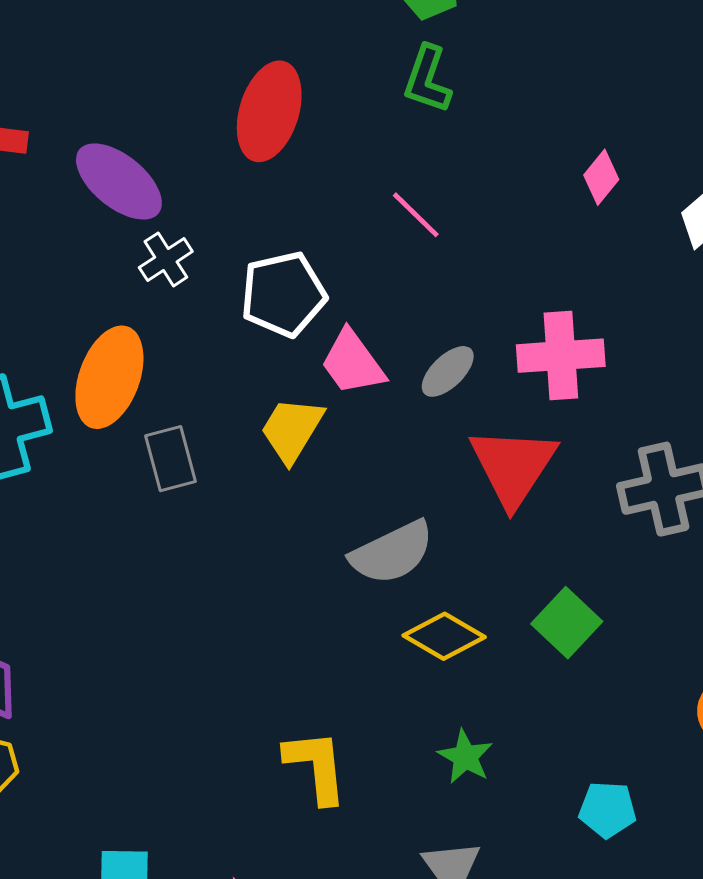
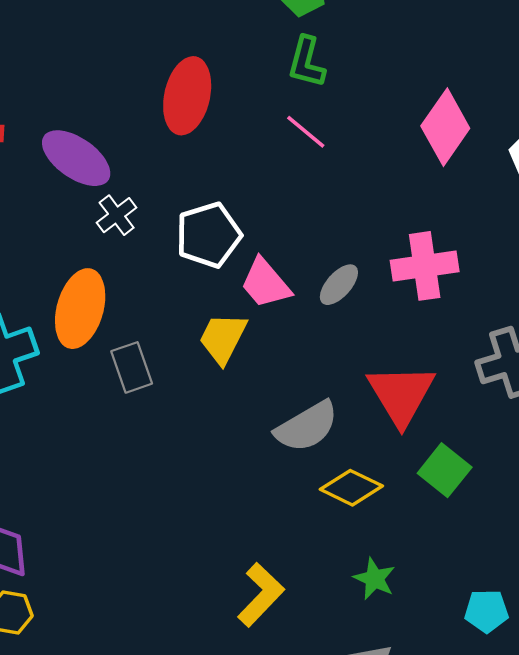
pink diamond: (601, 177) -> (445, 127), size x1.8
pink line: (416, 215) -> (306, 132), moved
red triangle: (513, 466) -> (401, 395), moved
yellow L-shape: (316, 766) -> (261, 595), turned 54

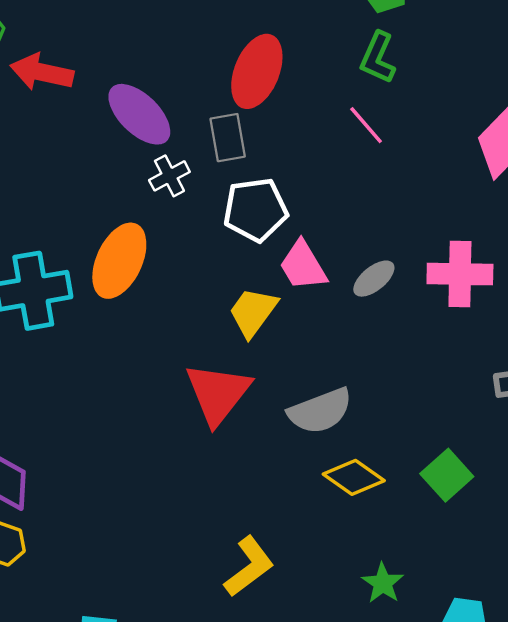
gray rectangle: (132, 367) -> (228, 138), moved
red triangle: (401, 395) -> (218, 393), moved
green star: (375, 579) -> (383, 583), moved

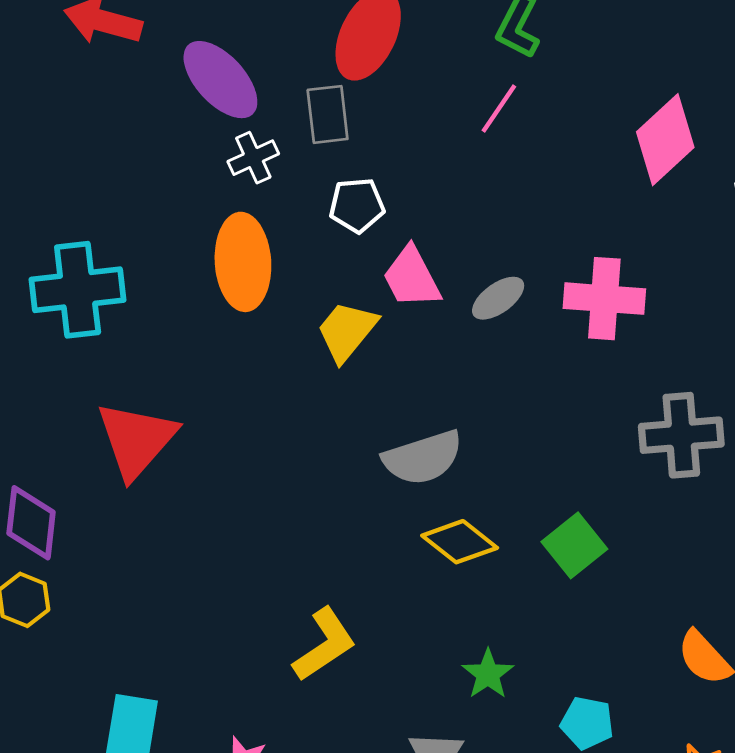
pink line: (366, 125) -> (499, 109), turned 72
white pentagon: (255, 210) -> (357, 205), size x0.7
orange ellipse: (119, 261) -> (243, 262), moved, turned -32
red triangle: (218, 393) -> (136, 440), moved

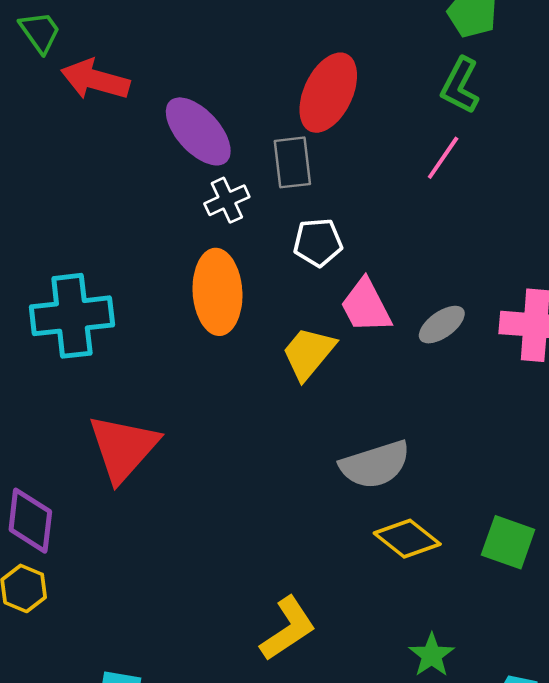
green square: (574, 545) -> (508, 542), turned -32

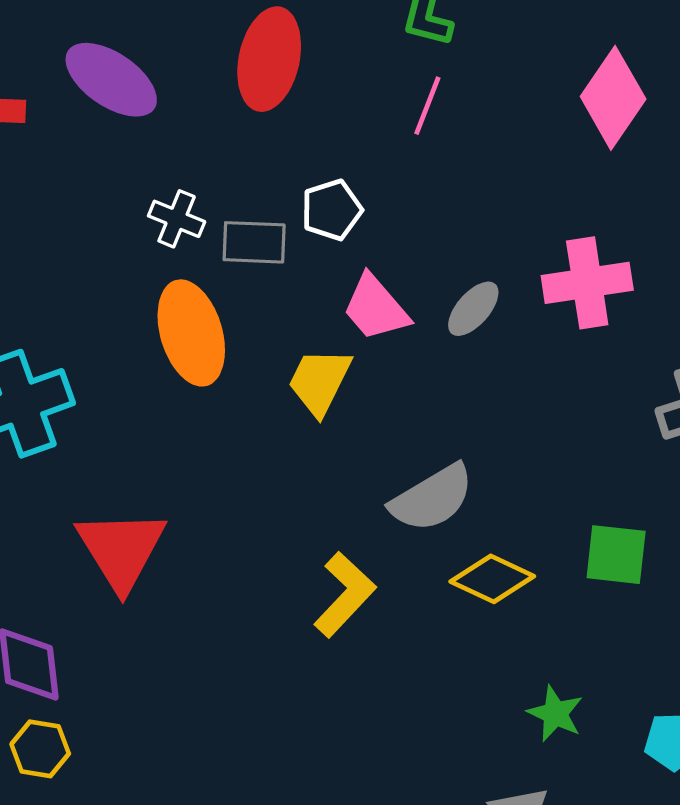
purple ellipse: (198, 131) -> (111, 80), moved
gray rectangle: (292, 162) -> (254, 242), moved, turned -68
white cross: (227, 200) -> (177, 219), turned -30
white pentagon: (318, 242) -> (332, 210), moved
yellow L-shape: (288, 629) -> (345, 595), moved

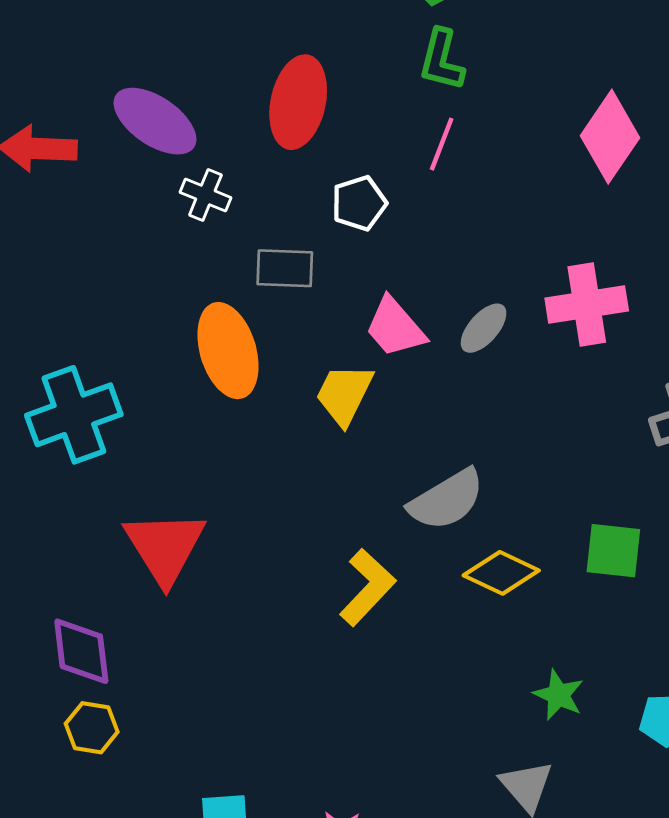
white pentagon: (332, 210) -> (359, 203), moved
white cross: (177, 219) -> (205, 195), moved

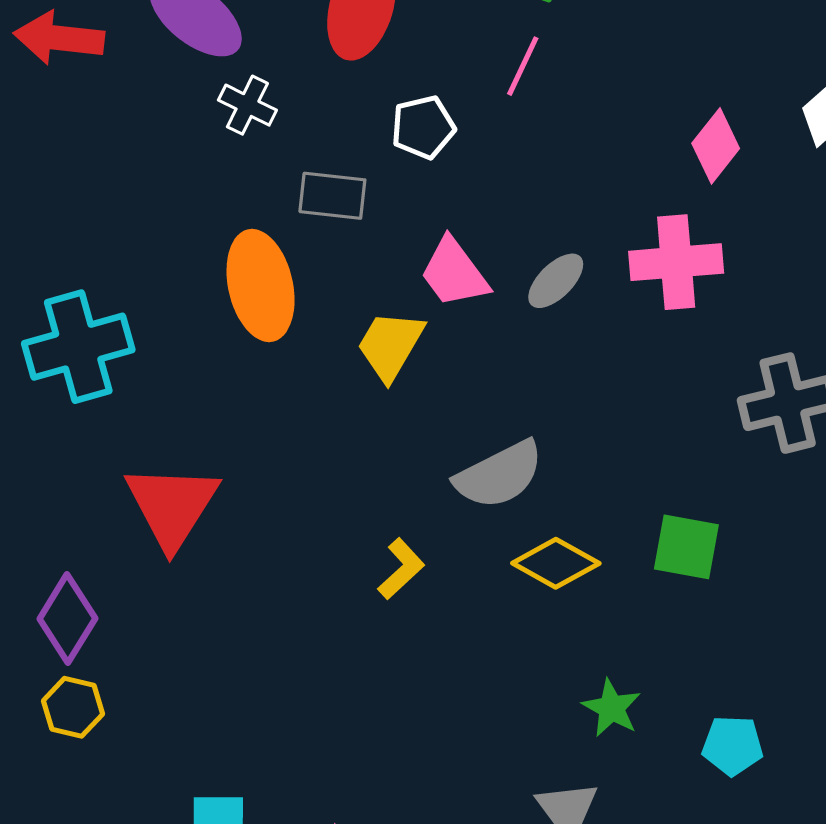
pink diamond: (610, 137) -> (716, 146), moved, size x0.7
yellow L-shape: (367, 587) -> (401, 569), size x0.7
purple diamond: (81, 651) -> (67, 619), turned 34

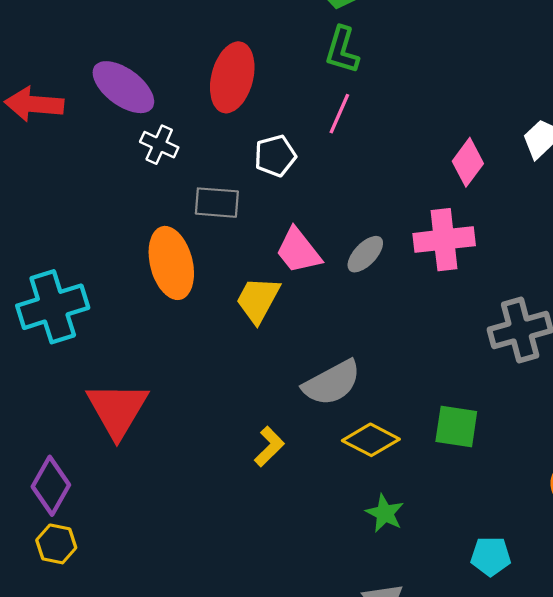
green star: (612, 708) -> (385, 513), moved

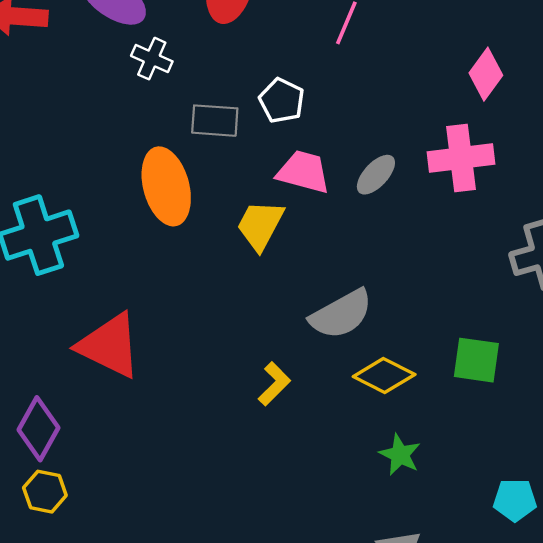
white pentagon: (275, 156) -> (282, 101), moved, turned -30
pink trapezoid: (298, 251) -> (304, 172), turned 144
red triangle: (117, 410) -> (109, 346), turned -34

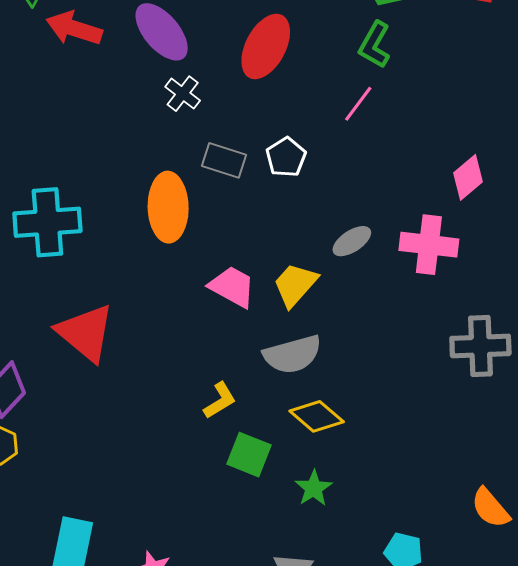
pink trapezoid: (304, 172) -> (232, 287), moved
yellow trapezoid: (260, 225) -> (295, 285), moved
green square: (476, 360) -> (249, 455), moved

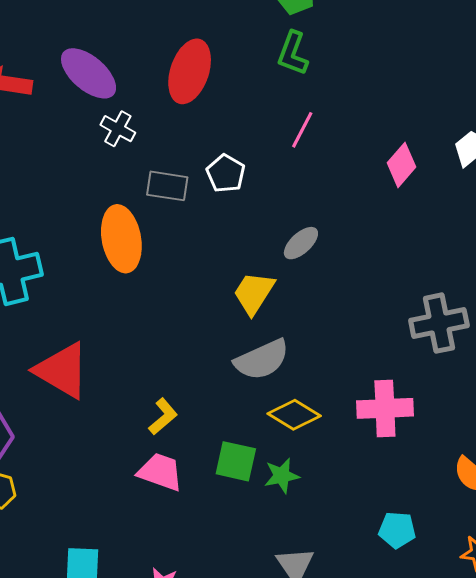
pink line: (358, 104) -> (302, 130), moved
pink cross: (429, 245) -> (385, 408), moved
pink trapezoid: (232, 287) -> (160, 472), moved
yellow L-shape: (220, 400) -> (163, 417), moved
green star: (314, 488) -> (282, 476), moved, turned 30

